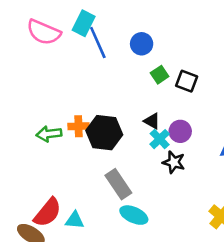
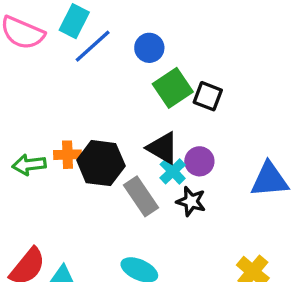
blue line: (98, 42) -> (93, 46), turned 72
green square: (160, 75) -> (173, 88), size x1.6
black triangle: (152, 121) -> (163, 148), size x1.5
gray rectangle: (118, 184) -> (141, 196), moved

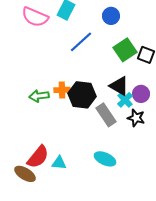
blue line: (93, 46) -> (81, 42), moved
blue circle: (149, 48) -> (111, 16), moved

